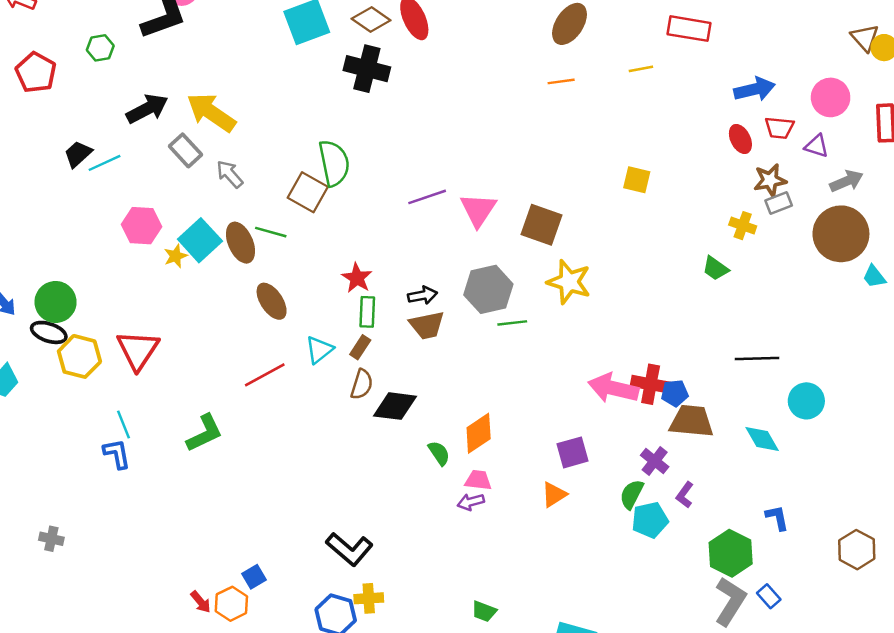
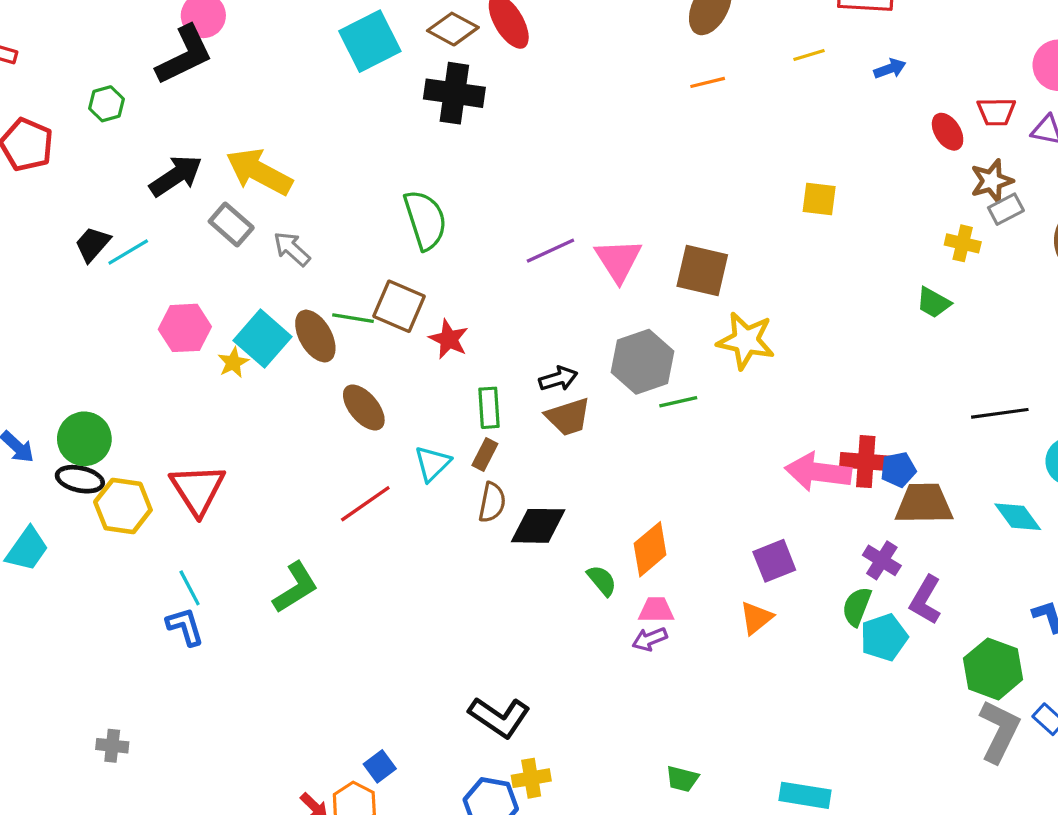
blue arrow: (754, 89) -> (890, 69), moved, size x0.6
brown square: (308, 192) -> (399, 306), moved
red star: (357, 278) -> (449, 339), moved
purple L-shape: (685, 495) -> (926, 600), size x1.4

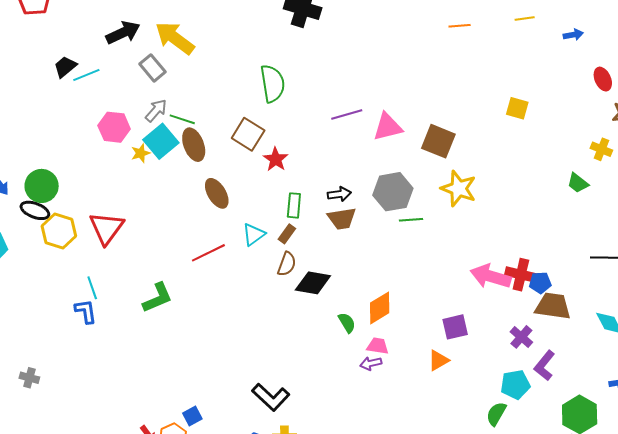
gray arrow: (292, 249) -> (156, 111), moved, turned 80
pink triangle: (618, 260) -> (388, 127), turned 40
green line: (353, 318) -> (182, 119), moved
green semicircle: (857, 607) -> (496, 414), moved

